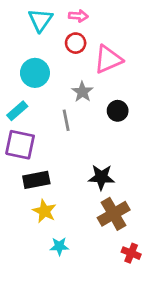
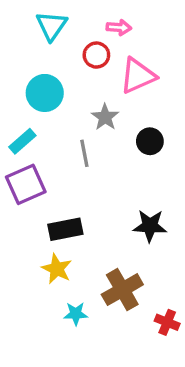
pink arrow: (78, 16) -> (119, 27), moved
purple square: (20, 145) -> (26, 184), turned -36
black star: (101, 177) -> (150, 226), moved
black rectangle: (36, 180) -> (65, 229), moved
brown cross: (114, 214) -> (122, 290), moved

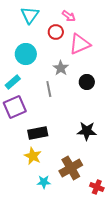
pink arrow: (119, 27) -> (69, 16), turned 32

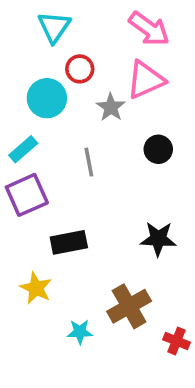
pink arrow: (69, 16) -> (149, 29), moved, size x1.6
red circle: (56, 32) -> (80, 69), moved
gray star: (61, 68) -> (111, 107), moved
yellow star: (33, 156) -> (36, 288), moved

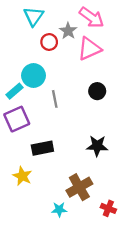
cyan circle: (47, 98) -> (34, 75), moved
gray star: (111, 107) -> (68, 31), moved
cyan star: (80, 332) -> (59, 210), moved

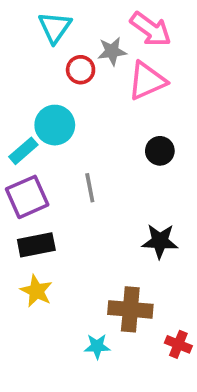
gray star: (68, 31) -> (112, 51), turned 30
gray line: (55, 99) -> (90, 188), moved
black rectangle: (42, 148) -> (36, 245), moved
brown cross: (79, 187) -> (130, 309), turned 35

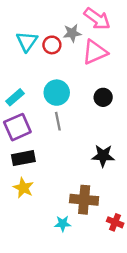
cyan triangle: (55, 27) -> (27, 41), moved
cyan circle: (55, 125) -> (57, 93), moved

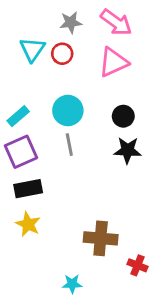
gray star: (72, 33) -> (71, 22), moved
black star: (103, 156) -> (128, 150), moved
cyan star: (63, 224) -> (72, 284), moved

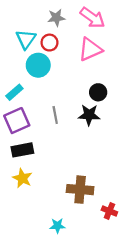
cyan circle: (68, 111) -> (38, 65), moved
black star: (128, 150) -> (89, 115), moved

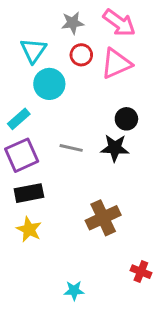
red circle: (50, 43) -> (81, 55), moved
gray line: (55, 115) -> (71, 148), turned -66
brown cross: (80, 190) -> (103, 218), moved, turned -30

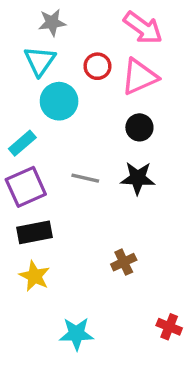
gray star: (73, 23) -> (52, 22), moved
black circle: (126, 119) -> (139, 127), moved
brown cross: (103, 218) -> (124, 262), size x0.6
cyan star: (74, 291) -> (77, 334), moved, size x1.4

